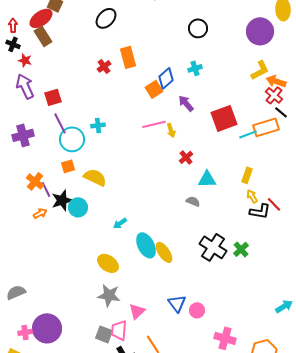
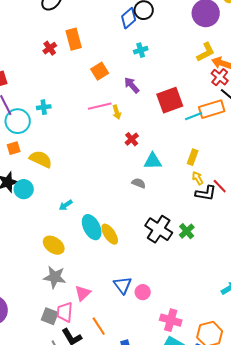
blue diamond: (166, 78) -> (129, 18), moved

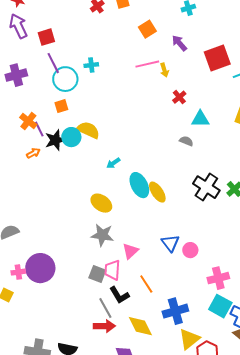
yellow semicircle: (41, 159) -> (88, 130), moved
cyan circle: (24, 189) -> (71, 137), moved
pink cross: (171, 320) -> (218, 278), turned -30

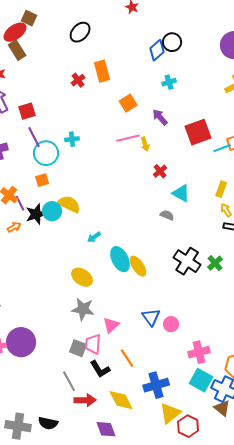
cyan triangle: (200, 119) -> (181, 193), turned 30
gray line: (105, 308) -> (69, 381), moved

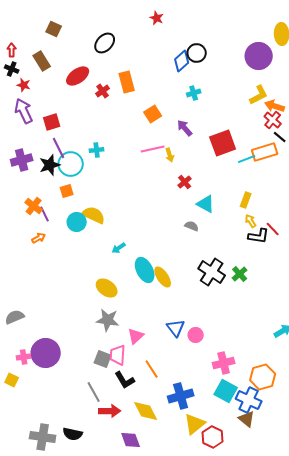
red ellipse: (15, 32) -> (78, 76), moved
black star: (36, 214) -> (50, 165), moved

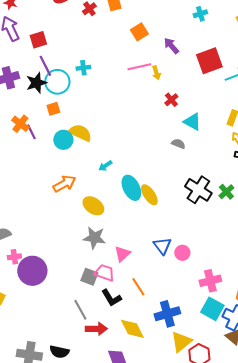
cyan cross: (194, 93) -> (200, 14), moved
orange arrow: (39, 238) -> (64, 184), moved, size x1.6
pink trapezoid: (118, 355) -> (104, 273), turned 105
pink cross: (24, 357) -> (14, 257), moved

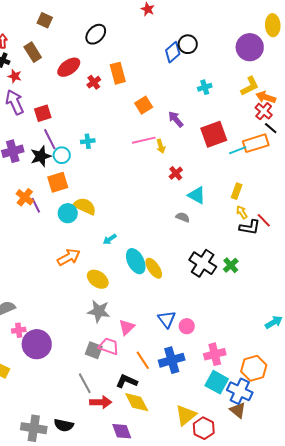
cyan circle: (57, 82) -> (62, 155), size x0.7
orange square: (53, 109) -> (58, 182), size x1.5
black L-shape: (111, 298) -> (127, 381), moved, turned 145
blue cross: (167, 314) -> (172, 360), moved

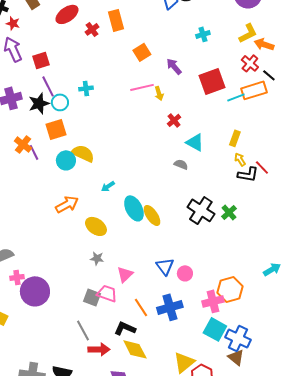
red cross: (264, 111) -> (250, 63), moved
gray star: (99, 311) -> (97, 258), size x0.6
orange hexagon: (254, 368) -> (230, 289), moved

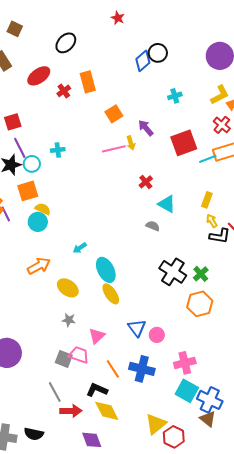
yellow arrow: (159, 93) -> (131, 143), moved
yellow semicircle: (83, 153) -> (43, 209), moved, size x0.7
yellow ellipse: (152, 215) -> (111, 294), moved
orange hexagon: (230, 289) -> (200, 304), moved
blue cross: (170, 307) -> (142, 369), turned 30

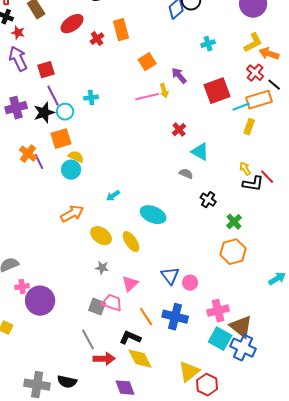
yellow rectangle: (207, 200) -> (249, 127), moved
cyan ellipse: (106, 270) -> (153, 215), moved, turned -40
black cross: (173, 272) -> (208, 200), moved, size x0.6
yellow ellipse: (111, 294) -> (131, 242), moved
brown triangle: (208, 419) -> (241, 327), moved, size x1.4

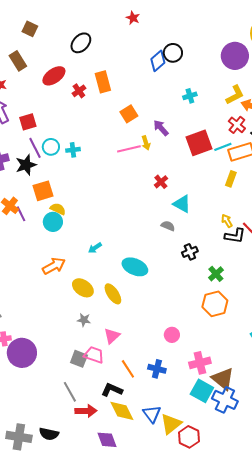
cyan line: (241, 107) -> (223, 147), moved
cyan circle: (65, 112) -> (51, 147), moved
black cross: (208, 200) -> (190, 252), turned 35
blue triangle: (170, 276) -> (152, 414), moved
blue cross: (175, 317) -> (157, 369), size x0.7

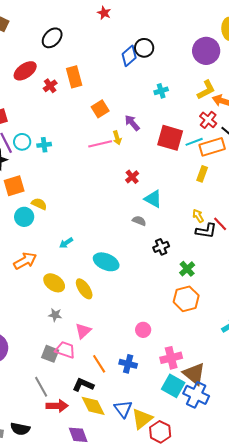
red square: (199, 143) -> (170, 138), turned 36
yellow semicircle: (58, 209) -> (39, 204), moved

